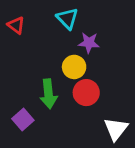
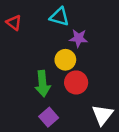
cyan triangle: (67, 18) -> (59, 17), turned -30
purple square: (23, 119) -> (49, 117), moved

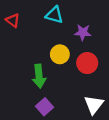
purple star: (78, 38) -> (83, 32), moved
red circle: (76, 82) -> (87, 63), moved

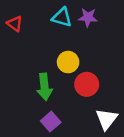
purple star: (83, 32) -> (88, 17), moved
red circle: (87, 63) -> (87, 84), moved

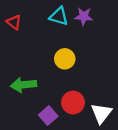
red circle: (87, 84) -> (73, 103), moved
green arrow: (44, 87) -> (23, 85), moved, turned 90

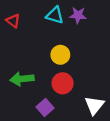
red circle: (73, 103) -> (63, 83), moved

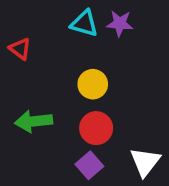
red triangle: (13, 21) -> (20, 49), moved
purple square: (45, 107) -> (89, 165), moved

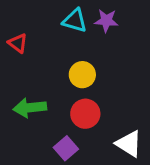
white triangle: (145, 162) -> (129, 144), turned -36
purple square: (89, 165) -> (66, 148), moved

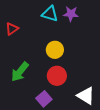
red triangle: (18, 43) -> (12, 29), turned 48
green arrow: (30, 108) -> (20, 72), turned -45

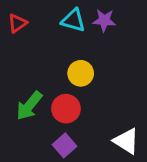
red triangle: (12, 29) -> (17, 23), moved
red circle: (57, 76) -> (66, 109), moved

